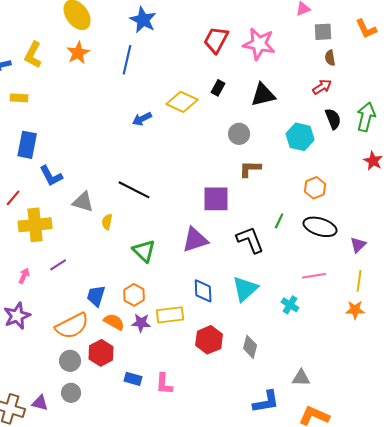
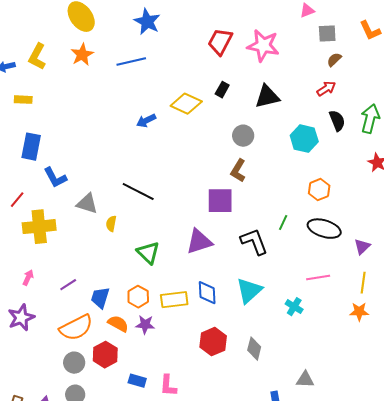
brown semicircle: (330, 58) -> (334, 60), turned 56
blue line: (127, 60) -> (131, 62), turned 64
brown L-shape: (250, 169) -> (238, 171), moved, turned -60
purple line: (58, 265) -> (68, 285), moved
yellow rectangle: (170, 315) -> (174, 300), moved

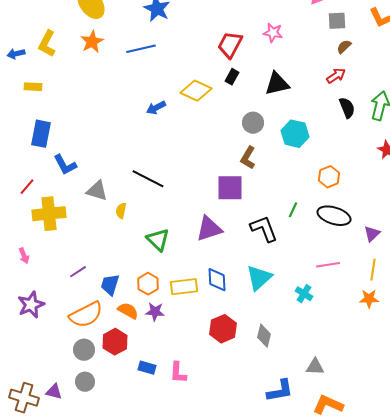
red trapezoid: (220, 42) -> (230, 45), moved
pink star: (263, 46) -> (273, 33), size x0.6
cyan hexagon: (304, 139) -> (295, 134), moved
pink arrow: (28, 278) -> (24, 256), moved, turned 133

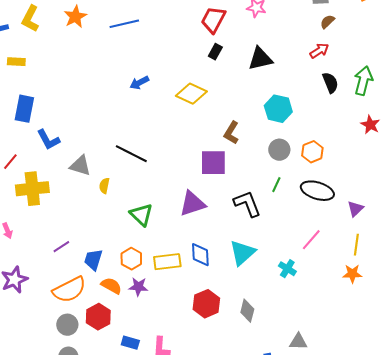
yellow diamond: (196, 91) -> (191, 94), moved
gray circle: (253, 123) -> (279, 150), moved
pink line: (328, 265) -> (311, 240), turned -40

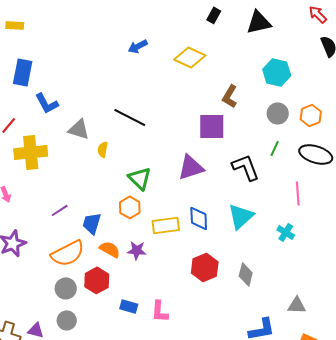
red arrow: (319, 51) -> (318, 14), turned -102
pink line: (311, 240) -> (298, 193), moved, turned -45
orange hexagon: (131, 259) -> (130, 207), moved

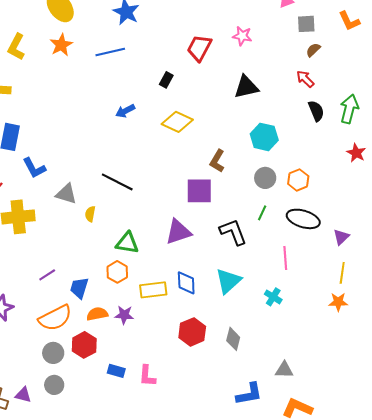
black rectangle: (214, 15) -> (166, 80), moved
green triangle: (140, 178) -> (127, 243), turned -35
orange semicircle: (110, 249) -> (97, 314), turned -40

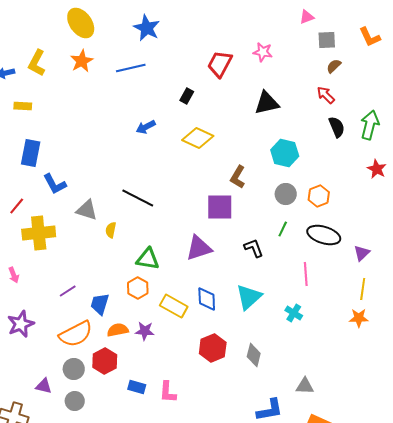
black L-shape: (233, 232) -> (254, 248), size x0.7
yellow rectangle: (153, 290) -> (174, 306), turned 36
purple triangle: (23, 395) -> (44, 386), moved

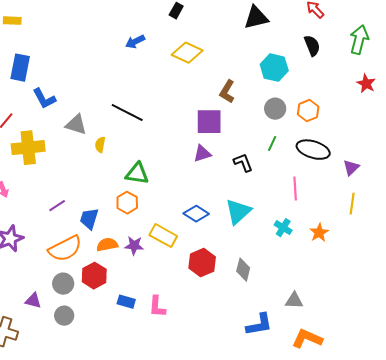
black semicircle: (337, 127) -> (312, 46), moved
purple triangle: (199, 248) -> (202, 154), moved, size x0.7
blue diamond: (207, 299) -> (196, 214), turned -55
yellow rectangle: (174, 306) -> (163, 236), moved
orange star: (359, 318) -> (319, 233), moved, turned -30

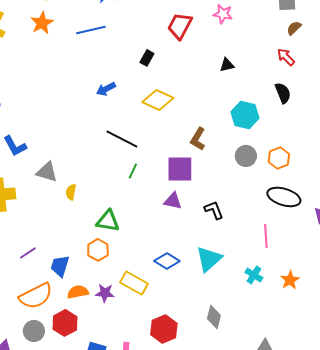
black triangle: (256, 18) -> (227, 65), size x0.6
black line: (127, 113) -> (122, 139), moved
green line: (272, 144) -> (133, 171), moved
purple triangle: (202, 154) -> (173, 201), turned 30
red hexagon: (202, 263) -> (164, 329), moved

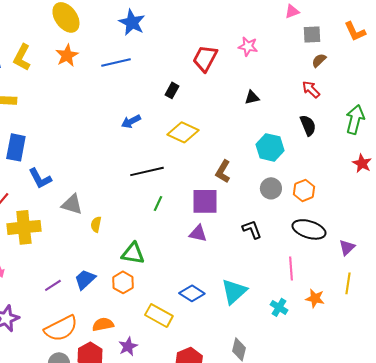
black line: (122, 139) -> (147, 171), turned -40
black L-shape: (214, 210) -> (252, 229), moved
blue trapezoid: (60, 266) -> (85, 279), moved, turned 30
orange star: (290, 280) -> (315, 298), moved, turned -30
purple star: (105, 293) -> (128, 346), moved, turned -30

